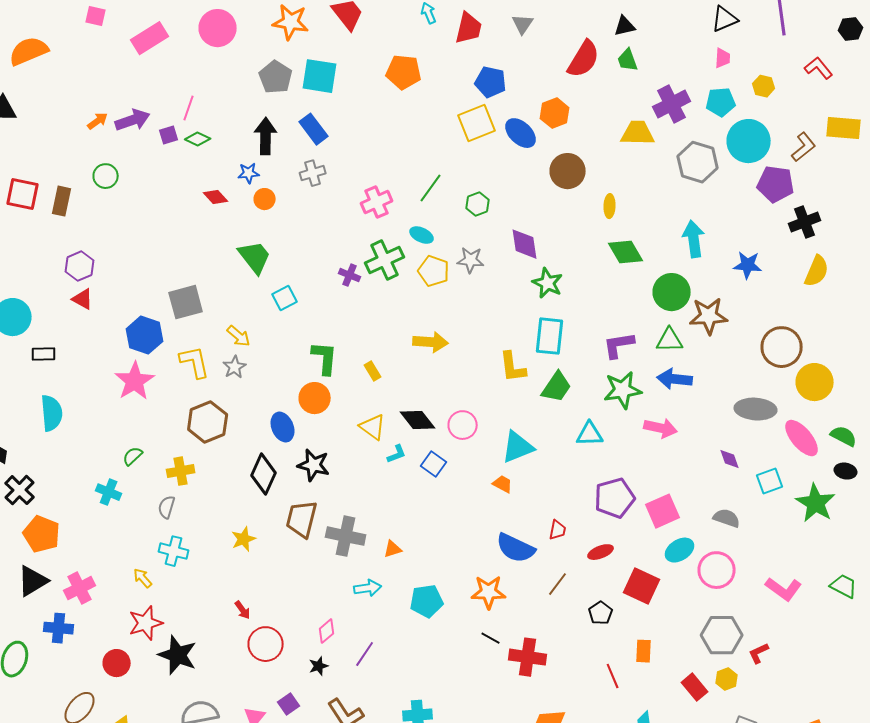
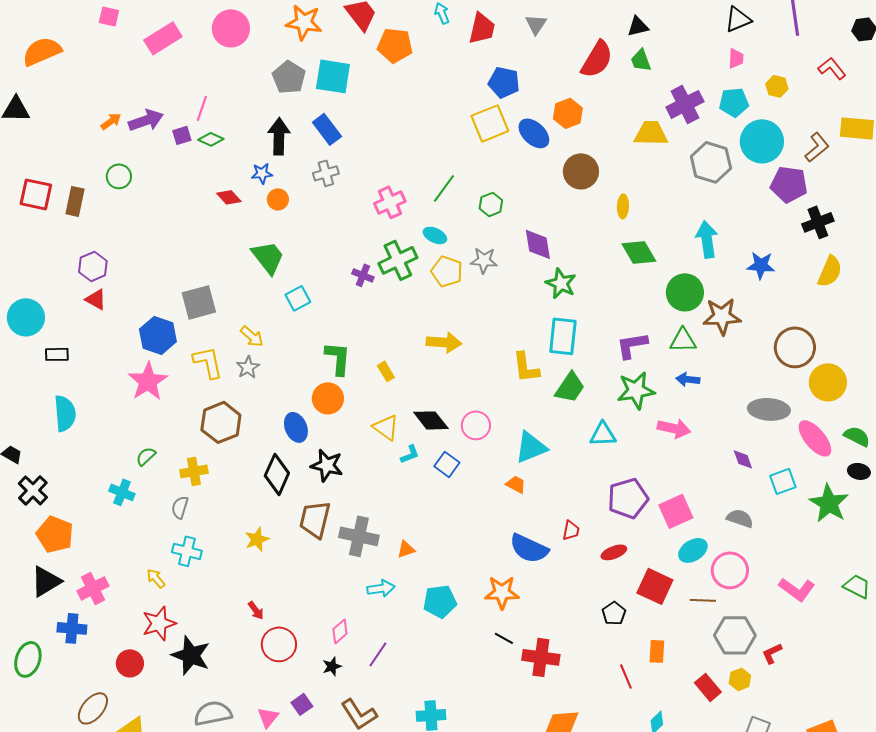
orange pentagon: (404, 72) -> (395, 45), moved
blue arrow: (675, 379) -> (688, 379), size x0.7
brown line: (558, 584) -> (703, 600), moved, turned 55

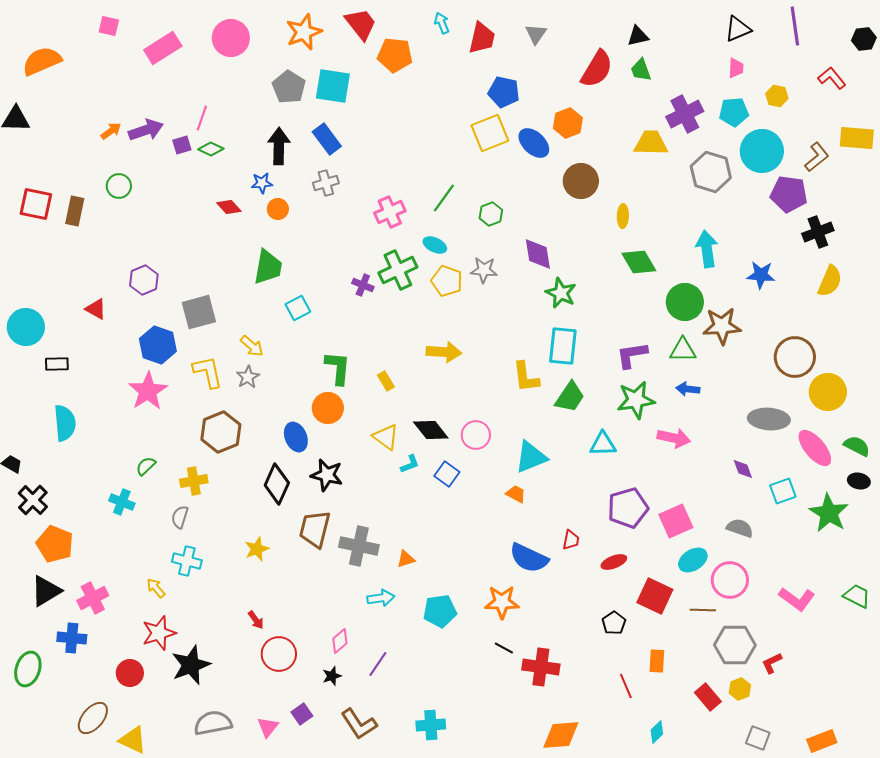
orange star: (304, 22) -> (304, 32), turned -30
green trapezoid: (268, 257) -> (268, 267), turned 48
purple hexagon: (93, 266) -> (144, 280), moved
black star: (191, 655) -> (191, 665), turned 30

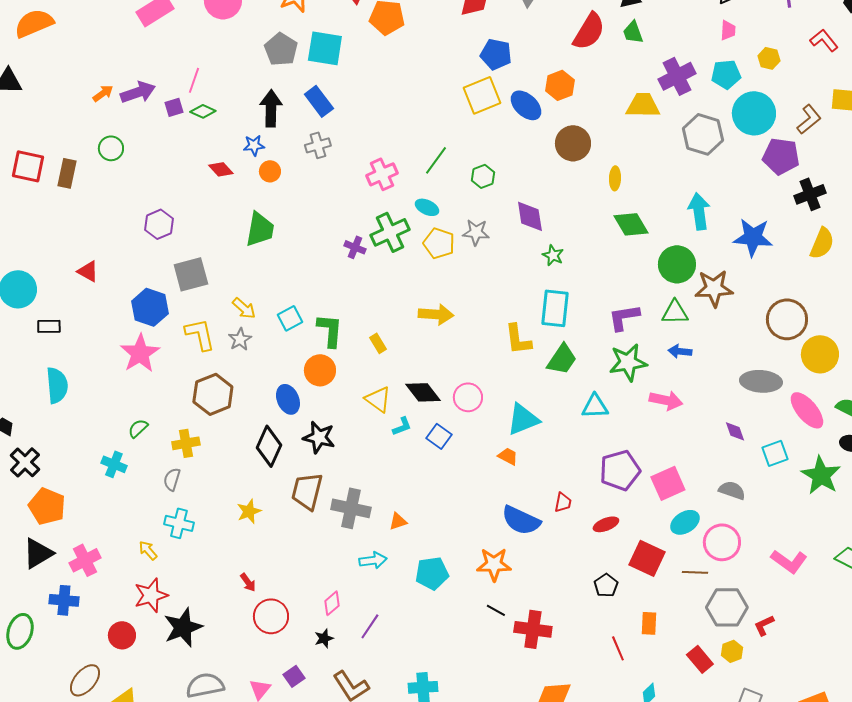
blue star: (761, 275) -> (753, 237), size x1.4
purple hexagon: (144, 280) -> (159, 224), moved
green star: (561, 293) -> (553, 255), size x0.7
cyan square: (298, 308) -> (290, 318), moved

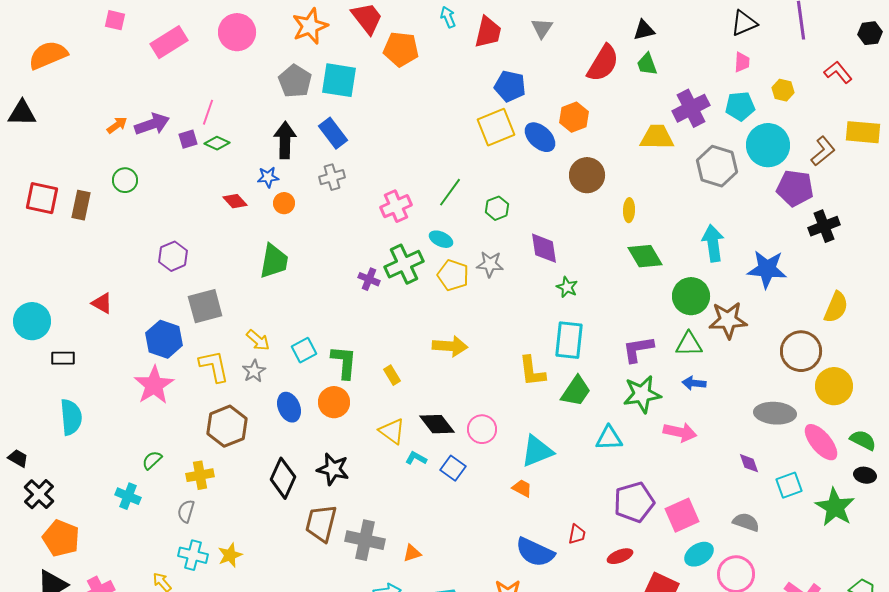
yellow semicircle: (822, 243) -> (836, 307), moved
blue ellipse: (288, 399) -> (289, 407), moved
cyan L-shape: (402, 426) -> (416, 458), turned -130
yellow star: (249, 511) -> (230, 555), moved

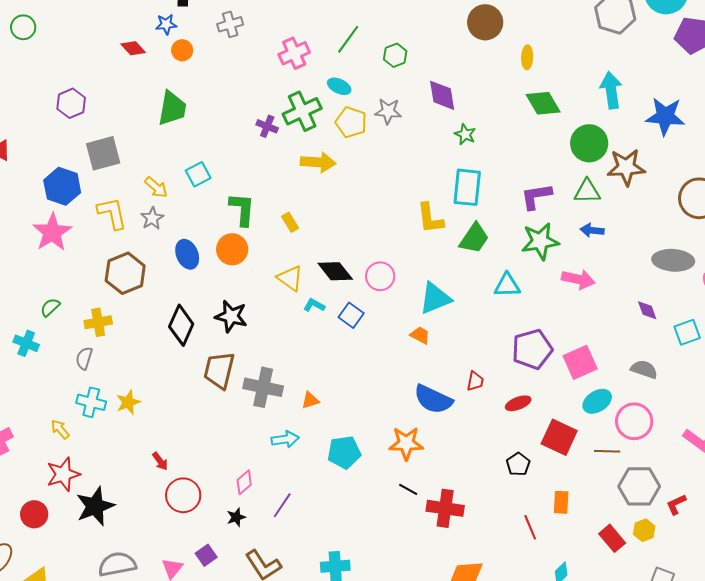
yellow arrow: (450, 346) -> (318, 162), moved
cyan square: (304, 350) -> (198, 174), moved

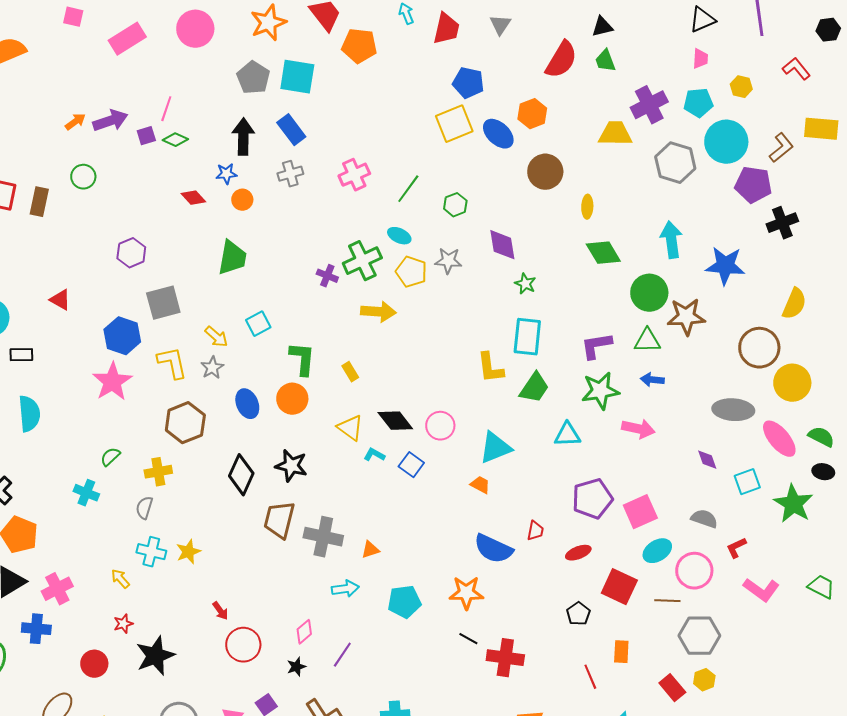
pink cross: (294, 53) -> (354, 175), moved
red star: (63, 474) -> (123, 624), size x0.6
red L-shape: (676, 504) -> (736, 548), moved

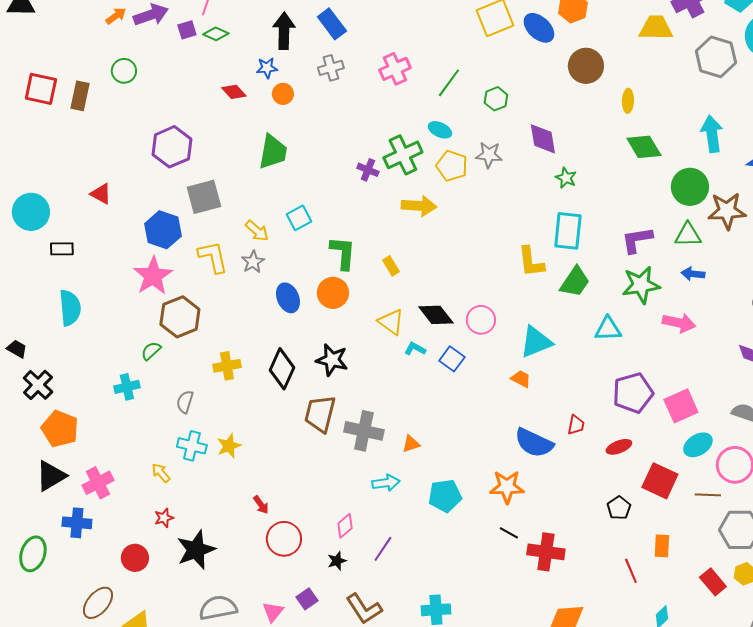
purple hexagon: (131, 253) -> (172, 147), size x1.4
brown hexagon: (185, 423) -> (180, 317), moved
yellow cross: (158, 472) -> (227, 366), moved
cyan cross: (86, 493) -> (127, 387), turned -35

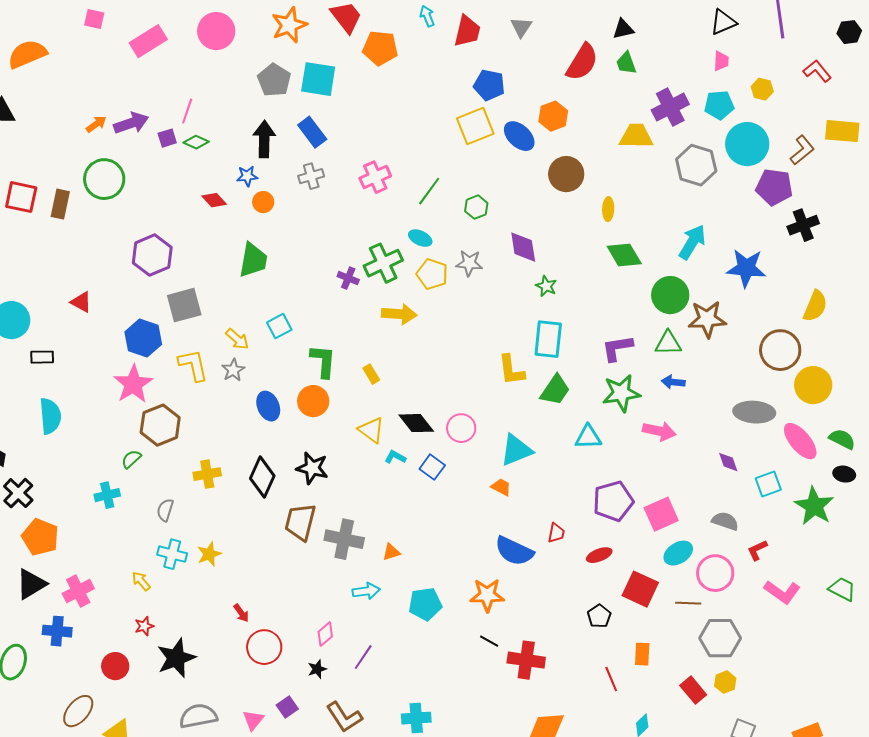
green circle: (124, 71) -> (104, 179), size x1.6
cyan arrow: (712, 134) -> (692, 242), turned 39

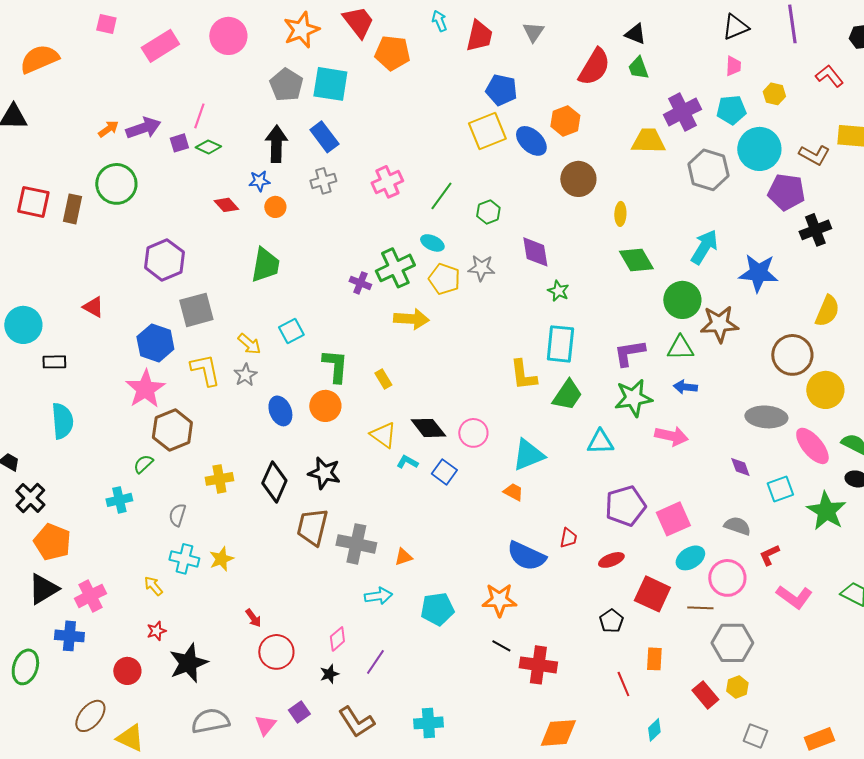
black triangle: (623, 29) -> (635, 34), turned 35
brown L-shape: (802, 150) -> (814, 155), turned 68

